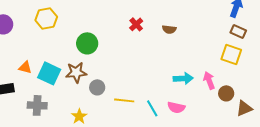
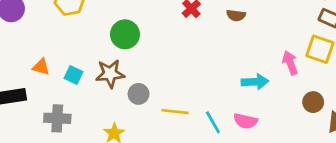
cyan square: (49, 73) -> (74, 75), size x0.6
pink arrow: (209, 80) -> (290, 63), moved

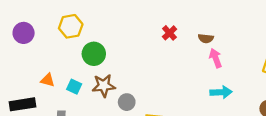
green circle: (125, 34) -> (94, 54), moved
pink arrow: (290, 63) -> (216, 58), moved

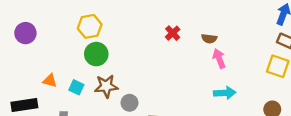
yellow hexagon: (71, 26) -> (90, 26), moved

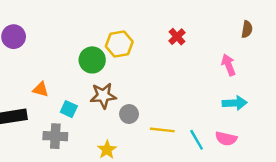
yellow hexagon: (90, 26) -> (119, 44), moved
brown semicircle: (209, 39) -> (247, 29), moved, turned -88
cyan square: (76, 87) -> (69, 109), moved

